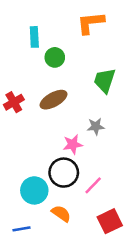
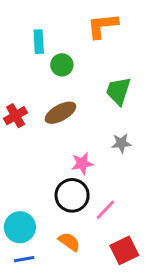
gray star: (96, 126) -> (121, 143), moved
cyan circle: (34, 190) -> (20, 227), moved

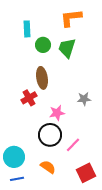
green trapezoid: (118, 91) -> (67, 48), moved
brown ellipse: (60, 113) -> (42, 78), turned -70
red cross: (16, 116) -> (29, 98), moved

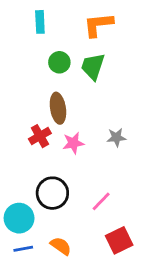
cyan rectangle: (27, 29) -> (40, 22), moved
pink star: (57, 113) -> (73, 143), moved
black circle: (50, 135) -> (52, 193), moved
orange semicircle: (48, 167) -> (61, 246), moved

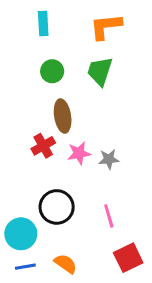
green circle: (59, 62) -> (52, 71), moved
gray star: (116, 137) -> (109, 159), moved
pink line: (101, 201) -> (109, 216), turned -60

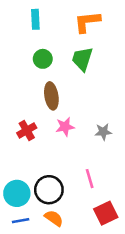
red cross: (43, 146) -> (27, 130), moved
gray star: (109, 159) -> (103, 132), moved
black circle: (57, 207) -> (49, 190), moved

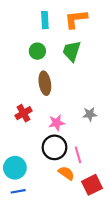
cyan rectangle: (35, 19) -> (45, 20), moved
pink star: (65, 127) -> (57, 123), moved
black circle: (49, 190) -> (54, 147), moved
orange semicircle: (54, 218) -> (66, 173), moved

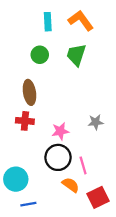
orange L-shape: (76, 19) -> (81, 21), turned 60
brown ellipse: (45, 83) -> (29, 92), moved
red cross: (23, 113) -> (25, 121), turned 35
blue line: (18, 191) -> (28, 204), moved

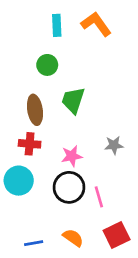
green trapezoid: (76, 55) -> (73, 100), moved
cyan circle: (16, 179) -> (19, 181), moved
orange semicircle: (71, 185) -> (73, 238), moved

